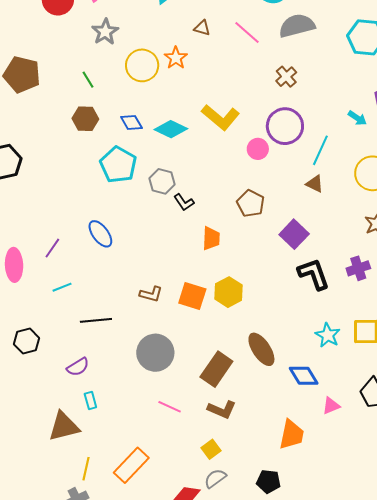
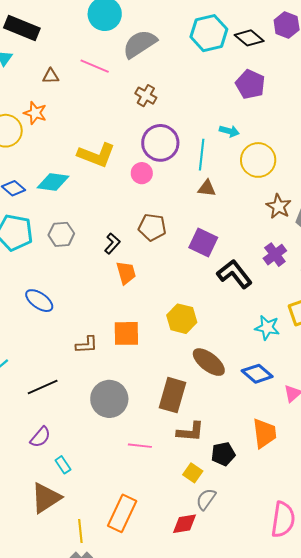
cyan arrow: (357, 118) -> (229, 131), moved
black L-shape: (184, 202) -> (112, 244), moved, turned -85
blue ellipse: (100, 234) -> (39, 301), moved
yellow hexagon: (229, 292) -> (182, 319), moved
black pentagon: (268, 481) -> (223, 454), moved

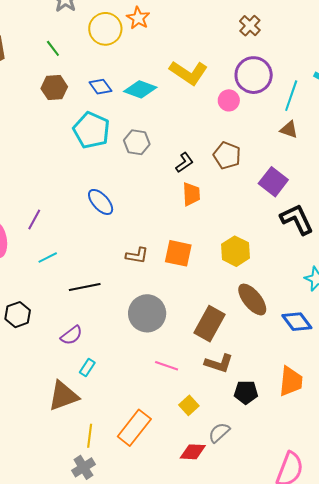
cyan rectangle: (63, 465) -> (87, 367), turned 54
yellow square: (193, 473) -> (189, 405), moved

